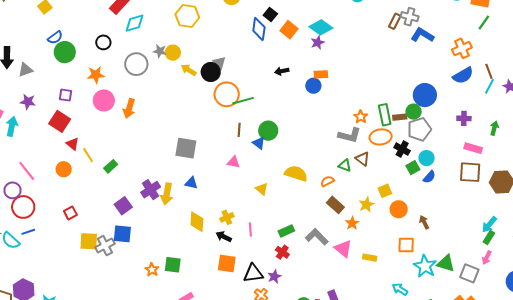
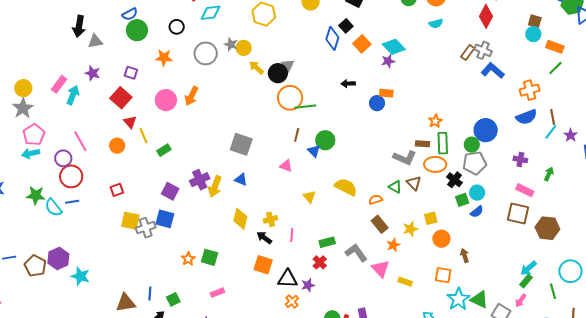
pink circle: (104, 101) -> (166, 100), moved
orange star: (361, 117) -> (435, 121), moved
brown rectangle: (400, 117) -> (423, 144), moved
purple square: (123, 206) -> (170, 191), turned -36

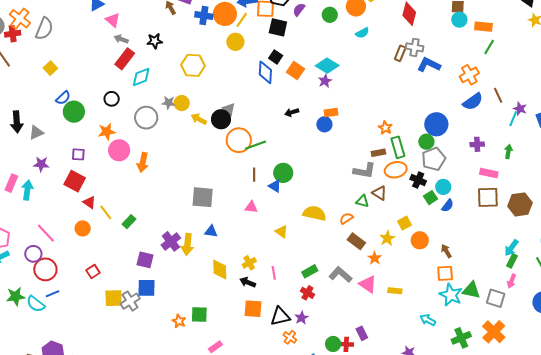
pink circle: (166, 100) -> (119, 150), moved
cyan line: (551, 132) -> (513, 119), moved
orange square: (443, 275) -> (445, 273), moved

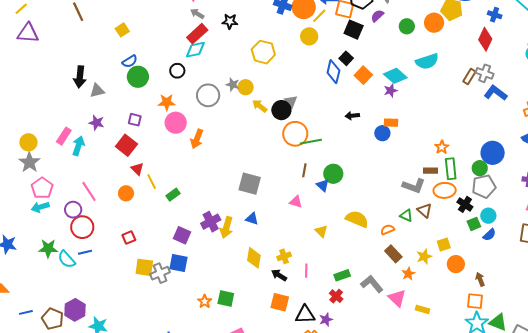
cyan semicircle: (362, 33) -> (427, 61), moved, size x1.6
cyan diamond: (141, 77) -> (195, 50), moved

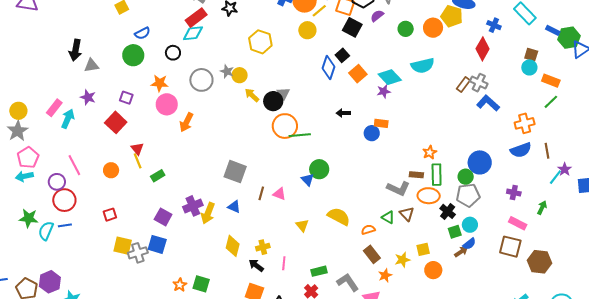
blue semicircle: (130, 61) -> (142, 33), moved
red triangle: (137, 169) -> (137, 149), moved
brown line: (304, 170) -> (261, 193), moved
cyan semicircle: (67, 259) -> (46, 231), turned 60
brown arrow: (480, 279) -> (461, 252), moved, turned 72

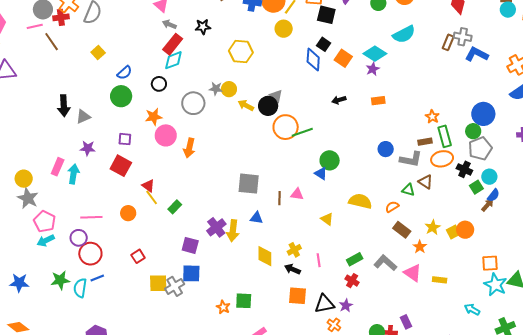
blue circle: (372, 133) -> (386, 149), moved
pink line: (74, 165) -> (91, 217), turned -50
yellow square: (423, 249) -> (453, 232), moved

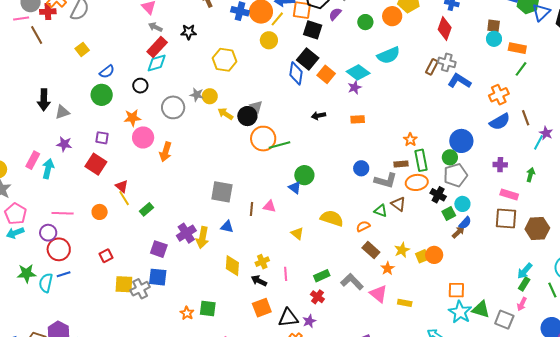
black square: (324, 44) -> (308, 59), size x1.5
orange square: (297, 296) -> (262, 308), turned -30

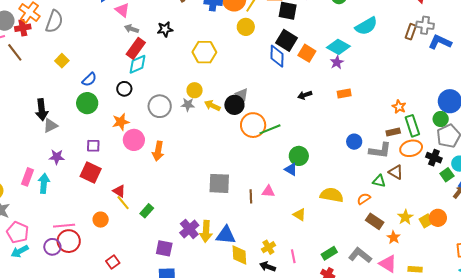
gray star: (197, 95) -> (188, 105), moved
black arrow: (44, 100) -> (42, 110), moved
blue triangle: (227, 227) -> (226, 235), moved, size x1.5
red circle: (59, 249) -> (69, 241), moved

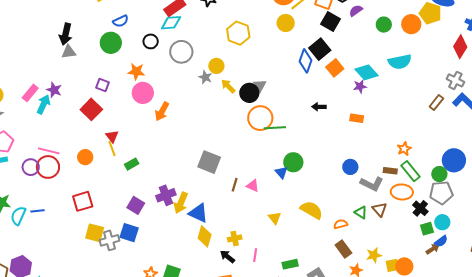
brown rectangle: (411, 32) -> (436, 103), moved
gray circle: (160, 106) -> (181, 52), moved
green rectangle: (412, 126) -> (410, 171), turned -40
purple star: (57, 157) -> (54, 90), moved
red square: (113, 262) -> (83, 201), size x1.5

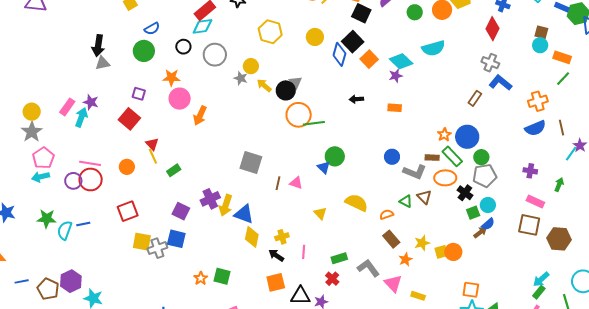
yellow circle: (286, 23) -> (315, 37), moved
brown rectangle: (436, 103) -> (475, 98), moved
blue circle: (454, 160) -> (467, 137), moved

